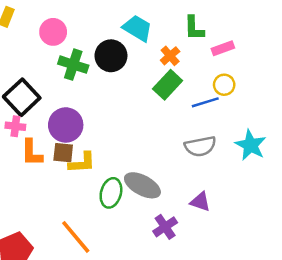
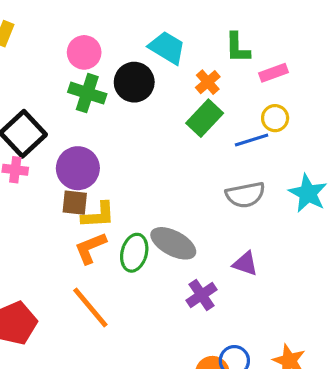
pink circle: (53, 32) -> (84, 52), moved
orange L-shape: (32, 153) -> (90, 248), moved, turned 68

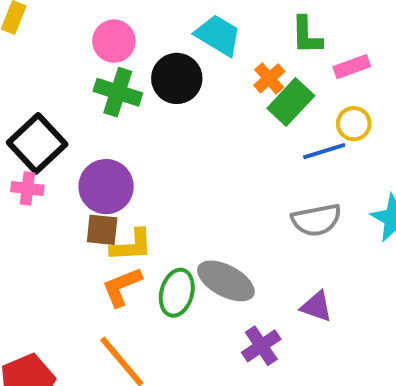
green rectangle: (205, 118) -> (291, 102), moved

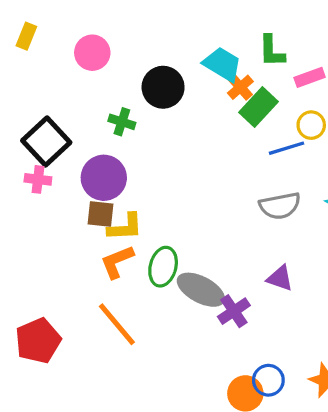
cyan trapezoid: (218, 35) -> (222, 64), moved
pink circle: (114, 41) -> (92, 53), moved
green cross: (118, 92) -> (122, 122), moved, size x0.7
gray ellipse: (226, 281) -> (201, 290), moved

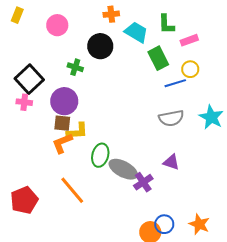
orange cross: (240, 87) -> (111, 14), moved, turned 35
green rectangle: (259, 107) -> (158, 58), turned -70
orange L-shape: (117, 262) -> (62, 143), moved

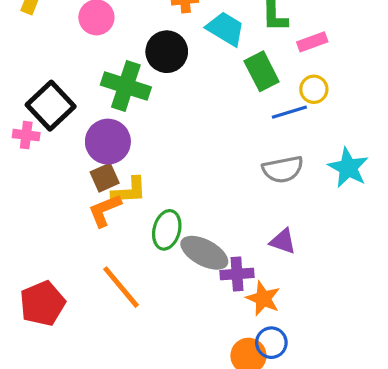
green cross: (75, 67) -> (126, 86), size x1.8
pink cross: (24, 102) -> (26, 135), moved
brown square: (62, 123) -> (105, 178), turned -30
purple cross: (143, 182) -> (237, 274), turned 30
orange star: (199, 224) -> (263, 299), moved

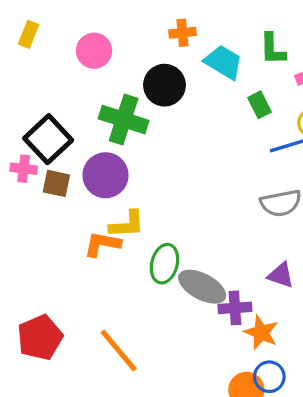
green rectangle: (262, 71) -> (259, 105), size x0.7
brown square: (105, 178) -> (56, 183), moved, turned 36
orange L-shape: (105, 210) -> (102, 244), turned 33
orange line: (121, 287) -> (119, 351), moved

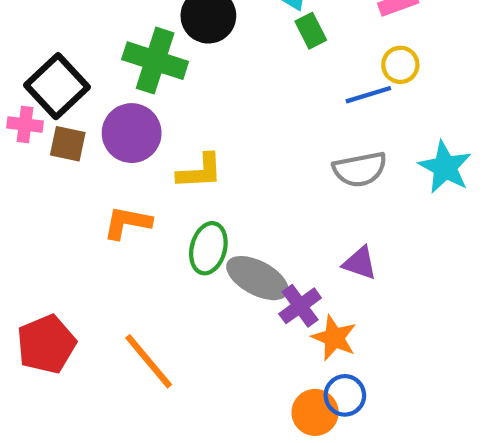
green rectangle: (259, 105) -> (311, 31), moved
yellow L-shape: (127, 224) -> (200, 171), moved
purple cross: (235, 308) -> (300, 306), turned -32

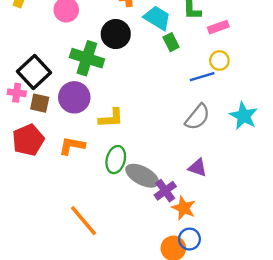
gray semicircle: (360, 169) -> (198, 117), turned -40
red pentagon: (46, 344) -> (28, 140), moved

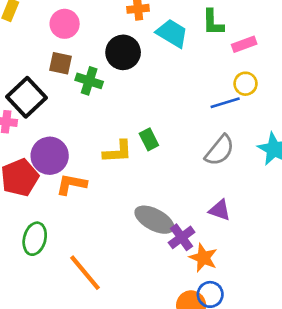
green rectangle: (171, 42) -> (149, 139), moved
green cross: (87, 58) -> (89, 81), size x0.7
purple circle: (74, 97) -> (50, 156), moved
brown square: (40, 103) -> (61, 63), moved
green ellipse: (116, 160) -> (35, 239), moved

